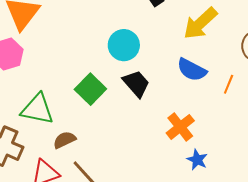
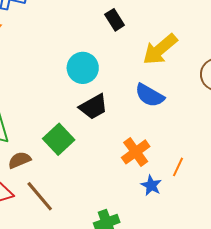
black trapezoid: (136, 83) -> (93, 107), turned 100
orange line: (229, 84) -> (178, 167), moved
green square: (90, 89) -> (59, 139), moved

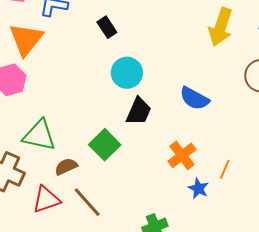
black rectangle: (115, 20) -> (107, 27), moved
yellow arrow: (160, 49) -> (221, 27), moved, turned -30
black trapezoid: (93, 107) -> (139, 111), turned -36

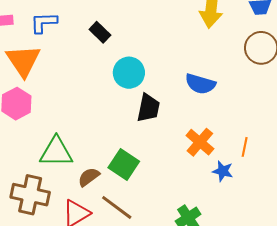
green square: (105, 145) -> (124, 165), moved

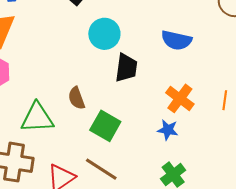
blue star: (223, 171) -> (168, 130), moved
brown semicircle: (89, 177) -> (76, 98), moved, turned -70

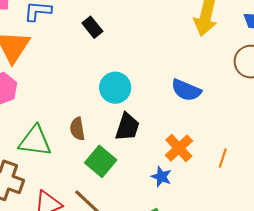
cyan circle: (104, 34) -> (115, 88), moved
black trapezoid: (126, 68) -> (127, 127), moved

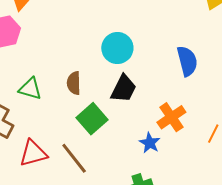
blue semicircle: (186, 90) -> (187, 61), turned -136
green triangle: (35, 141) -> (30, 89), size x0.7

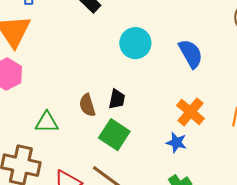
cyan circle: (117, 48) -> (135, 43), moved
black trapezoid: (124, 89) -> (117, 99), moved, size x0.7

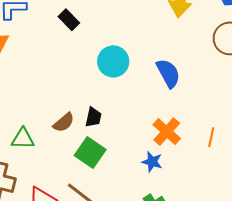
brown semicircle: (87, 105) -> (64, 122), turned -115

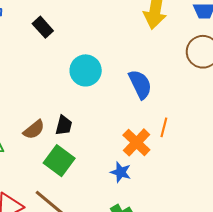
orange line: (211, 137) -> (164, 127), moved

